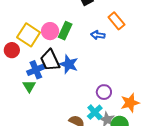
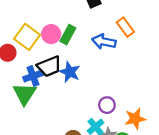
blue arrow: (98, 35) -> (104, 42), size x1.5
black trapezoid: (50, 60) -> (49, 66), turned -90
green triangle: (29, 86) -> (24, 94), size x1.6

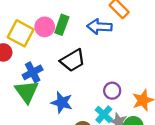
black trapezoid: (49, 66) -> (73, 60), moved
blue star: (70, 72) -> (62, 102), moved

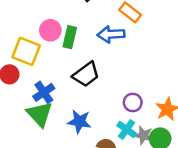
pink circle: (45, 27) -> (50, 30), moved

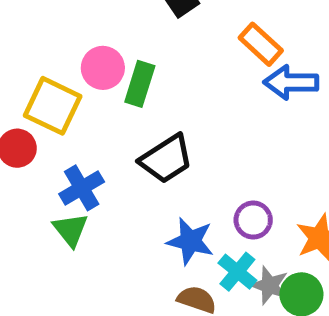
blue arrow: (111, 34) -> (291, 82), moved
green triangle: (40, 114) -> (71, 230), size x0.7
blue star: (79, 122) -> (190, 241), moved

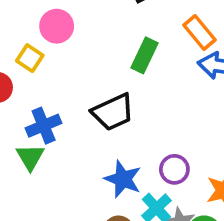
pink circle: (103, 68) -> (57, 26), moved
green rectangle: (140, 84) -> (145, 55), moved
yellow square: (53, 106) -> (30, 58), size x0.6

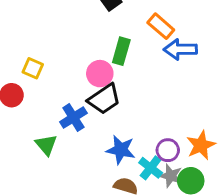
pink circle: (57, 26) -> (100, 74), moved
blue cross: (44, 126) -> (73, 118), moved
purple circle: (174, 169) -> (168, 150), moved

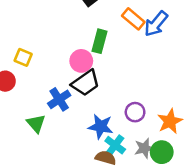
blue arrow: (180, 49) -> (156, 24), moved, turned -48
purple circle: (168, 150) -> (135, 112), moved
cyan cross: (151, 168) -> (115, 145), moved
gray star: (171, 176) -> (144, 148), turned -30

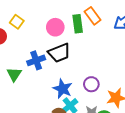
orange rectangle: (133, 19) -> (93, 16), moved
green rectangle: (99, 41) -> (78, 24), turned -36
pink circle: (81, 61) -> (55, 27), moved

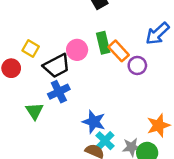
orange rectangle: (93, 16) -> (119, 51), moved
black trapezoid: (59, 53) -> (57, 66), moved
purple circle: (91, 84) -> (137, 65), moved

